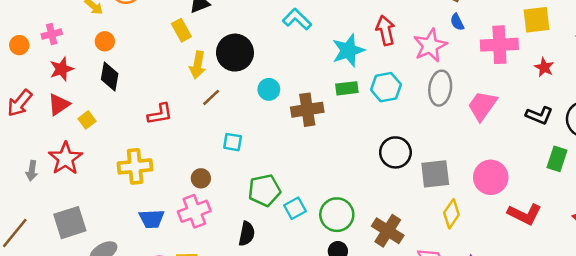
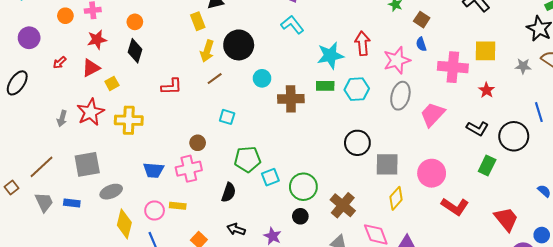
red arrow: (20, 103) -> (60, 63), size x0.6
yellow cross: (135, 166) -> (129, 120), moved

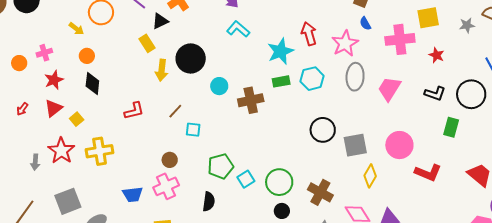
brown line: (215, 79) -> (175, 111), moved

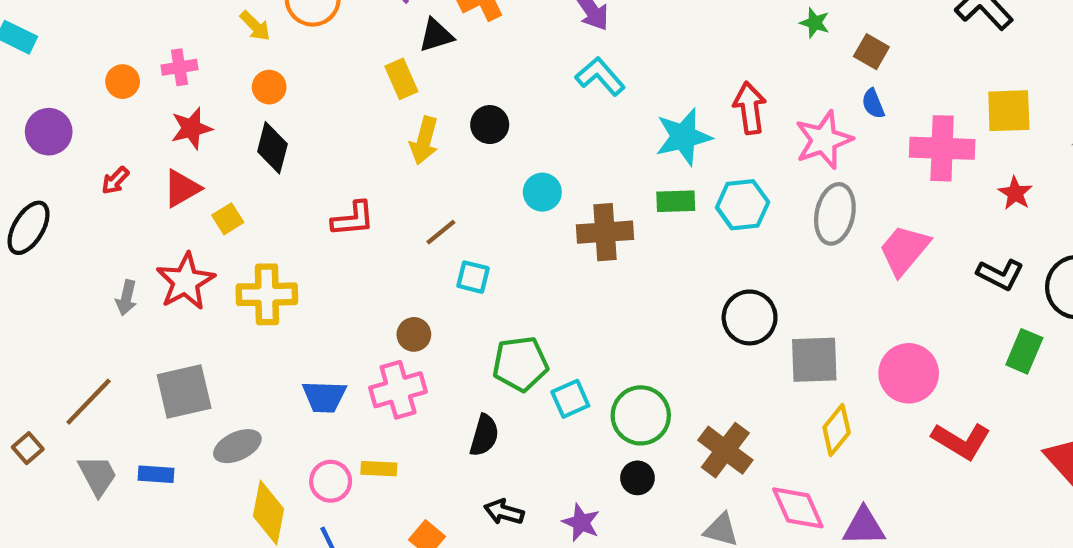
black circle: (191, 58) -> (490, 125), size x0.6

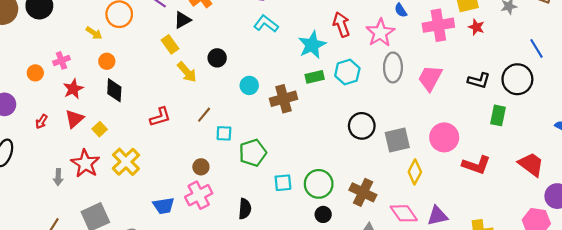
yellow arrow: (424, 141) -> (187, 72), turned -45
red star: (1015, 193) -> (476, 27), moved
yellow cross: (267, 294) -> (126, 162), turned -32
green pentagon: (520, 364) -> (253, 153), moved
cyan square: (570, 399) -> (283, 183), turned 30

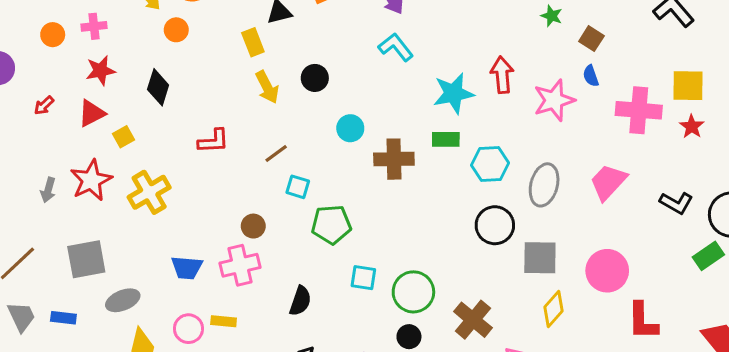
orange circle: (107, 61) -> (176, 30), moved
gray ellipse: (393, 67) -> (544, 185), moved
cyan hexagon: (347, 72) -> (490, 164), moved
green rectangle: (498, 115) -> (708, 256), moved, turned 30
red L-shape: (476, 165) -> (643, 321), turned 56

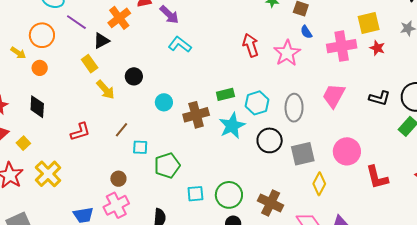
cyan star: (453, 93) -> (232, 126), moved

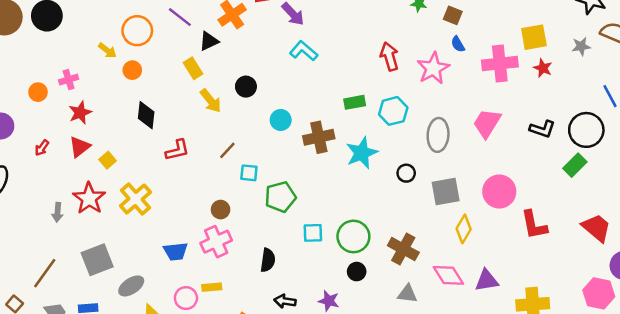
green rectangle: (225, 94) -> (355, 102), moved
cyan hexagon: (257, 103) -> (393, 111), moved
black diamond: (37, 107) -> (146, 115), moved
black circle: (270, 140) -> (406, 173), size x0.6

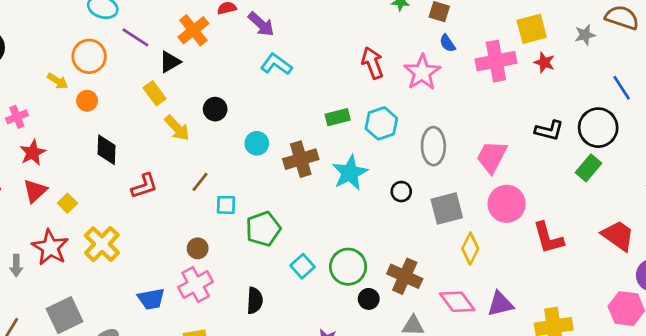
pink trapezoid: (487, 123) -> (492, 157), moved
cyan square: (313, 233) -> (303, 266), turned -35
black circle: (357, 272) -> (369, 299), moved

